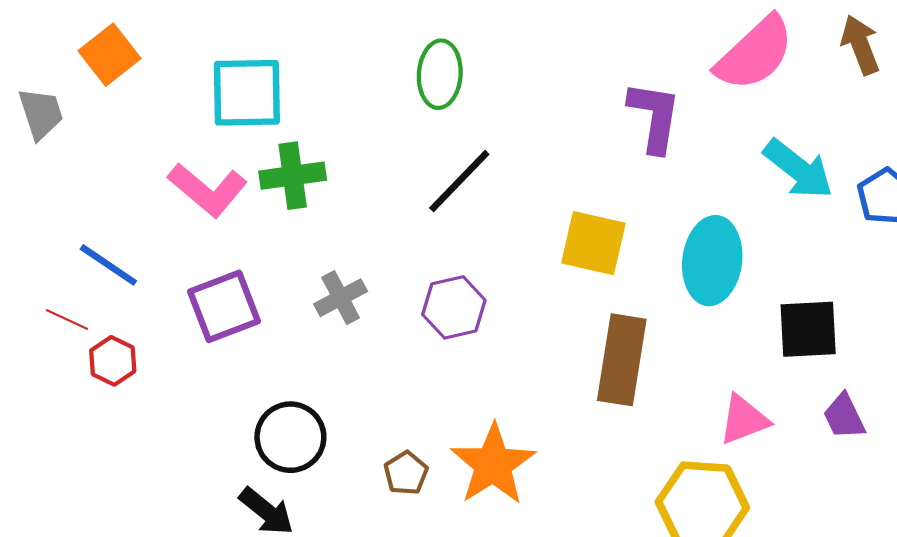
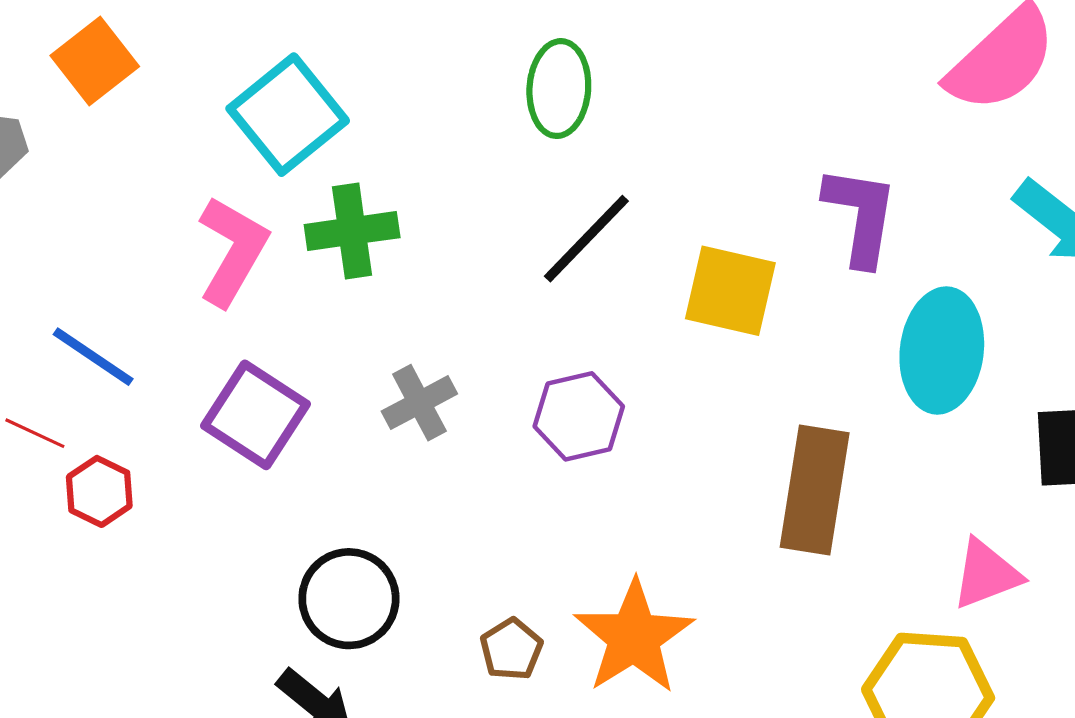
cyan square: (247, 93) -> (288, 115), turned -38
purple L-shape: (654, 117) -> (861, 216), moved
pink L-shape: (208, 190) -> (233, 251), turned -100
yellow square: (593, 243) -> (730, 291), moved
purple square: (224, 306) -> (256, 415), turned -36

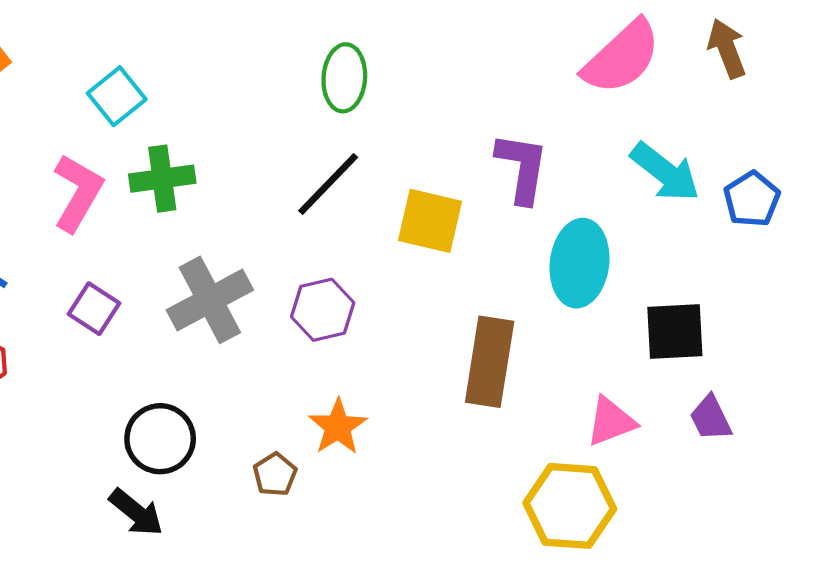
green ellipse: (559, 89) -> (344, 78), moved
cyan square: (288, 115) -> (117, 96), size x0.7
gray cross: (419, 403) -> (210, 300), size x1.6
purple square: (256, 415) -> (94, 309), size x0.7
orange star: (634, 637) -> (338, 427), moved, size x0.7

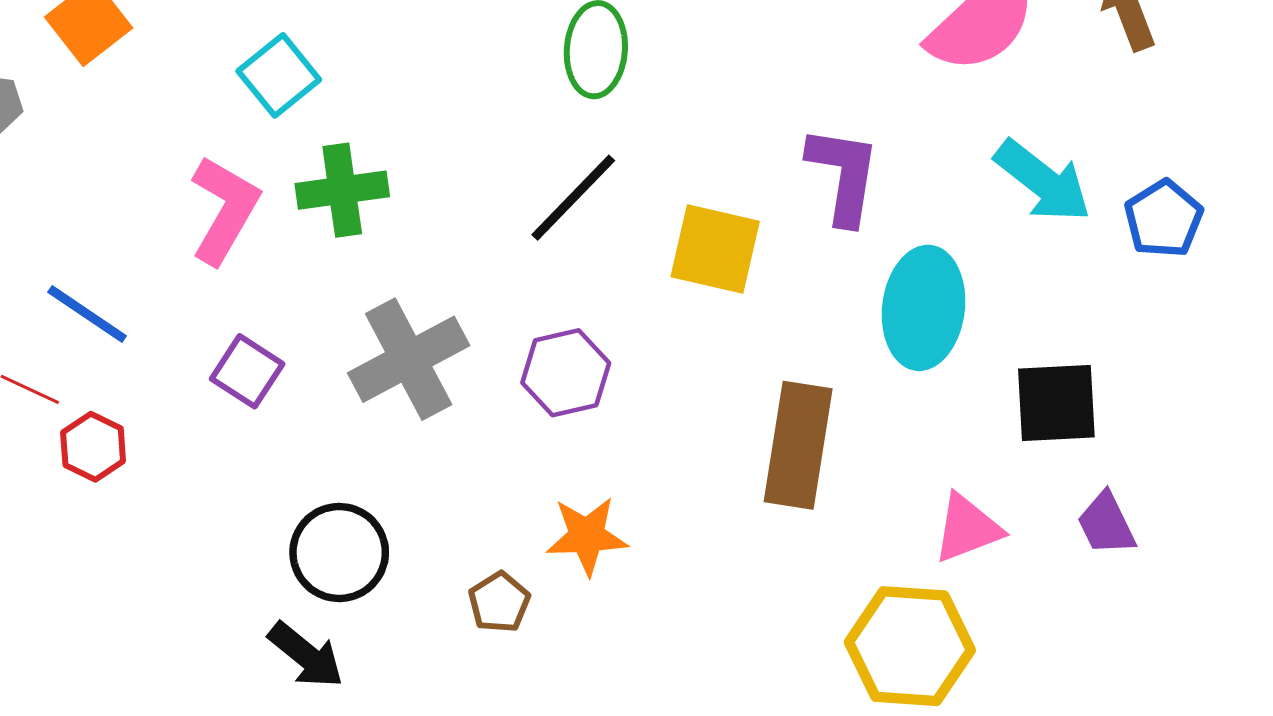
orange star: (338, 427) -> (587, 536), turned 30

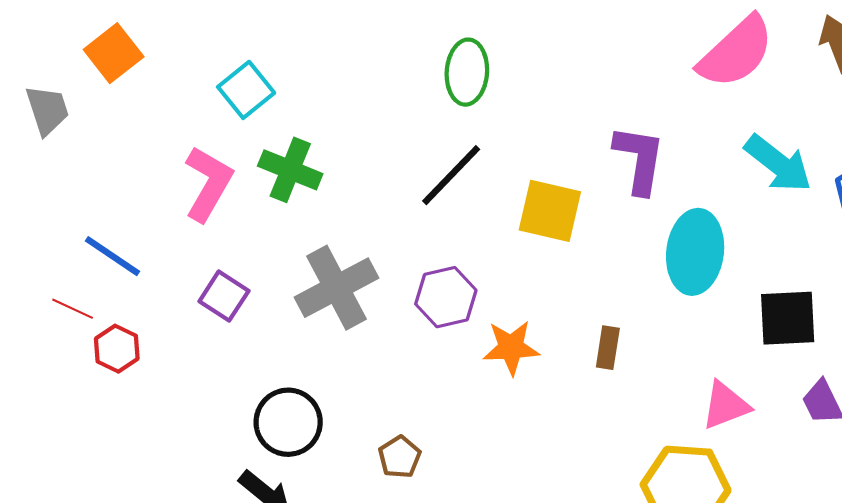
green cross: (342, 190) -> (290, 170), turned 30
brown rectangle: (798, 445) -> (608, 348), size x0.5
orange star: (587, 536) -> (511, 348), moved

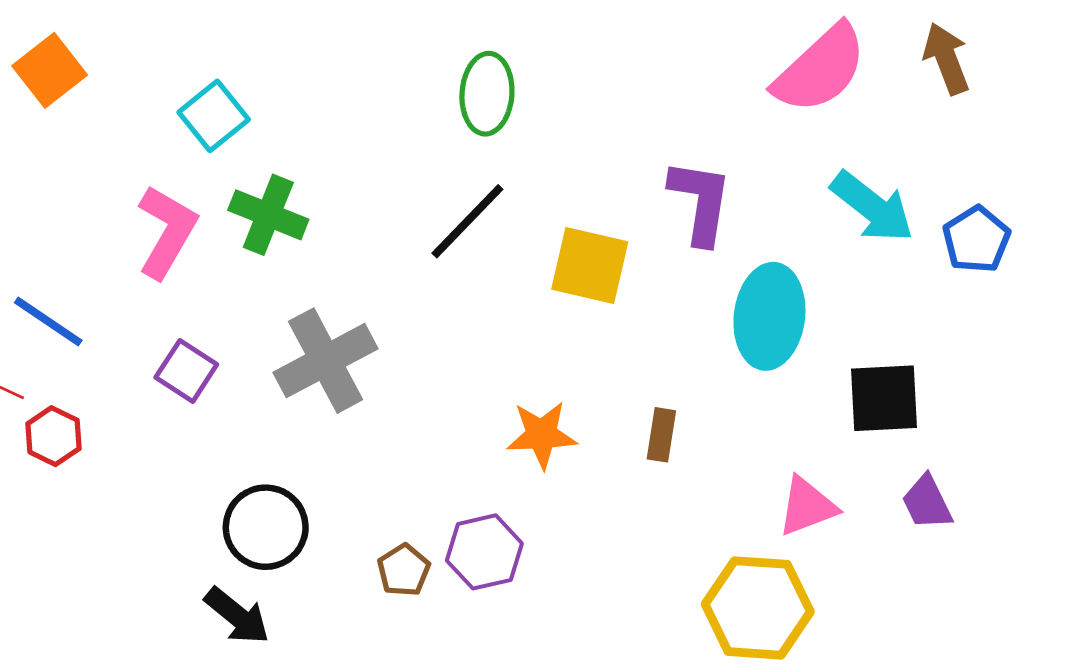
purple hexagon: (446, 297) -> (484, 552), moved

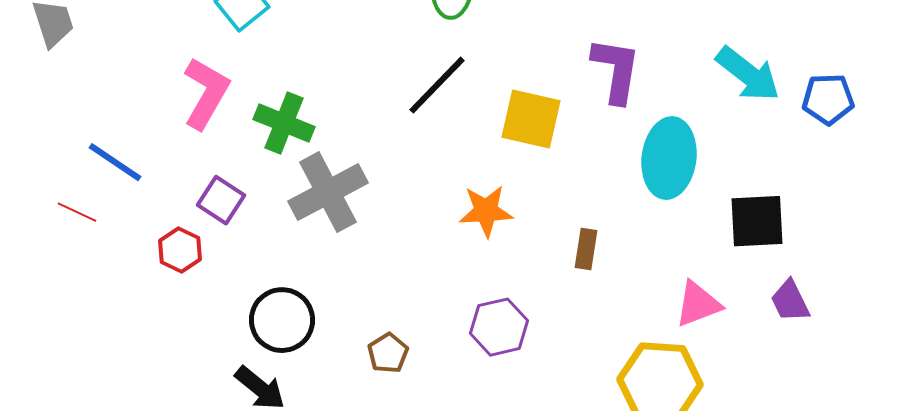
green cross: (268, 215) -> (284, 123), moved
blue pentagon: (976, 240) -> (828, 99), turned 30
orange star: (542, 435) -> (486, 211), moved
red hexagon: (53, 436) -> (180, 250), moved
purple hexagon: (484, 552) -> (499, 327), moved

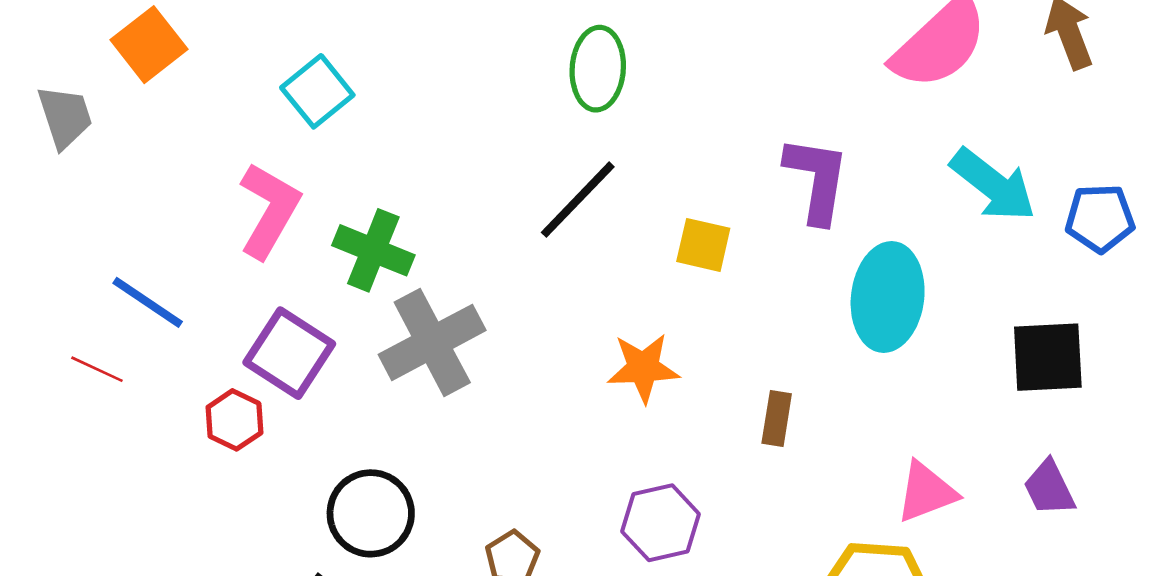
yellow square: (531, 119) -> (703, 245), size x0.7
purple square: (221, 200) -> (289, 353), size x1.4
black square: (757, 221) -> (1048, 357), moved

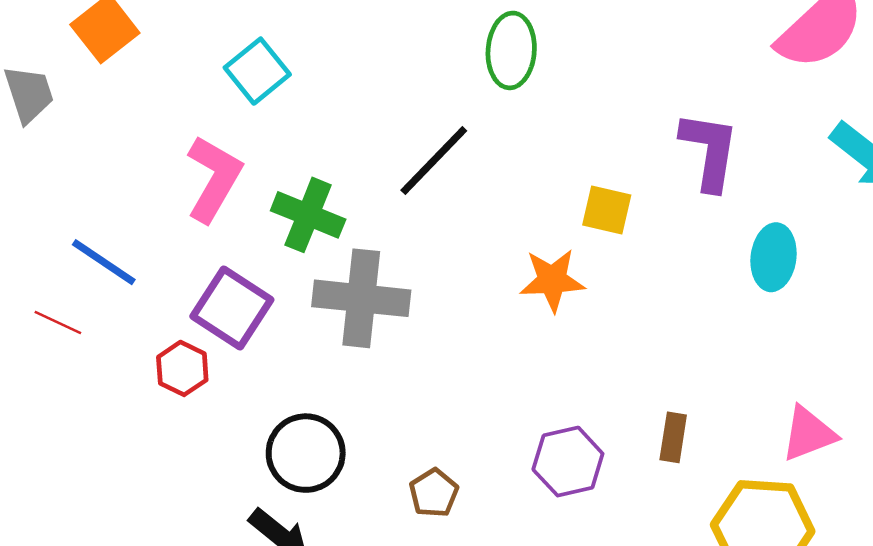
black line: (578, 200) -> (434, 161), moved
cyan ellipse: (888, 297) -> (774, 257), size x0.7
gray cross: (432, 342) -> (361, 298), turned 34
orange star: (643, 368) -> (552, 280), moved
brown rectangle: (777, 419) -> (673, 437), moved

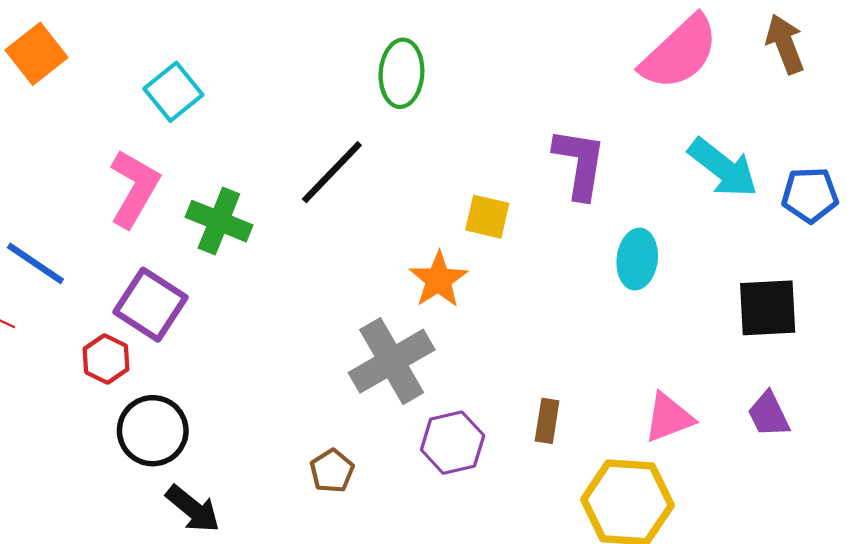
orange star: (552, 280) -> (438, 280), turned -30
gray cross: (361, 298) -> (392, 361), moved, turned -36
black circle: (306, 453) -> (153, 431), moved

